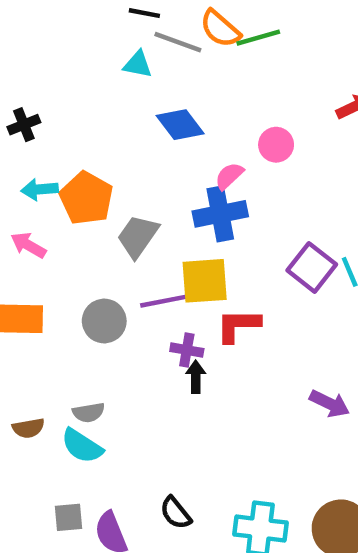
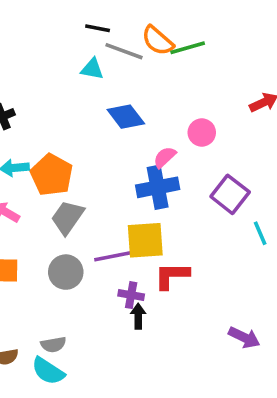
gray trapezoid: (138, 236) -> (68, 217), moved
purple square: (312, 267) -> (230, 194), moved

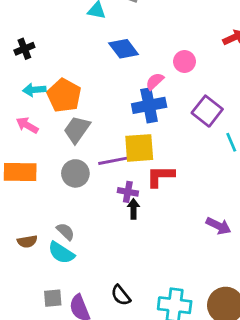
gray semicircle: (53, 345) -> (65, 232), turned -126

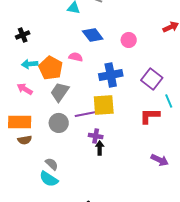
pink circle: (184, 61) -> (129, 40), moved
pink semicircle: (155, 81) -> (76, 57), moved, turned 56
red L-shape: (160, 176) -> (150, 116), moved
brown semicircle: (27, 241) -> (25, 140), moved

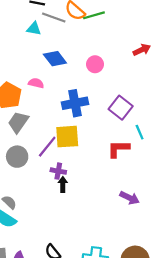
purple line: (86, 114) -> (47, 147), turned -40

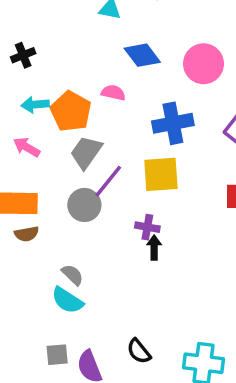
pink circle: (95, 64) -> (204, 64), size x1.5
purple line: (47, 147) -> (108, 181), moved

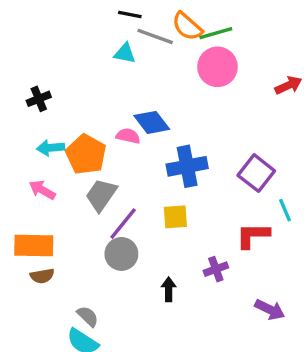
blue diamond: (142, 55) -> (152, 122), moved
pink circle: (204, 64) -> (217, 67), moved
yellow square: (161, 174) -> (175, 217), size x0.7
gray circle: (84, 205) -> (121, 254), moved
purple cross: (147, 227) -> (216, 269), moved, turned -30

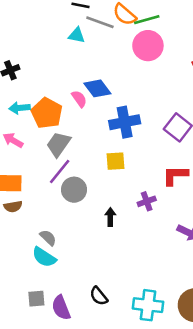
pink semicircle: (128, 136) -> (79, 99), turned 42
purple line: (123, 224) -> (60, 171), moved

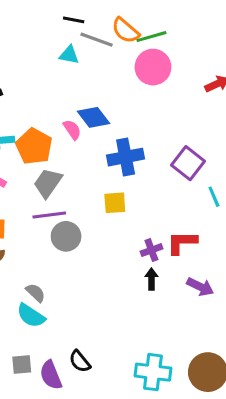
purple line: (60, 171) -> (49, 215), turned 44
red L-shape: (175, 175) -> (182, 242), moved
black arrow: (110, 217) -> (151, 279), moved
black semicircle: (99, 296) -> (80, 361), moved

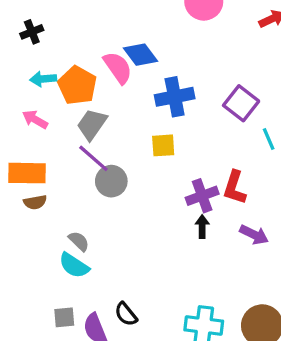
pink semicircle: (72, 130) -> (118, 68), size x1.5
purple line: (49, 215) -> (93, 158), turned 48
red L-shape: (182, 242) -> (235, 188), turned -72
purple cross: (151, 250) -> (202, 196), size x1.4

